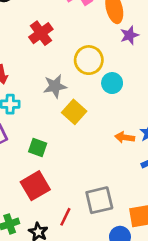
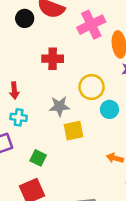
red cross: (41, 33) -> (53, 59), turned 30
yellow square: (74, 112) -> (74, 131), turned 30

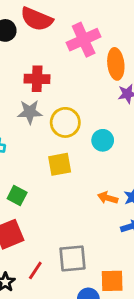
yellow circle: (92, 87) -> (65, 122), moved
gray star: (59, 106) -> (30, 112), moved

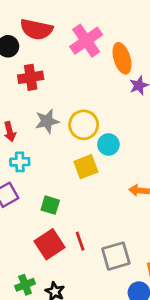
red cross: (37, 79) -> (31, 77), moved
cyan circle: (103, 140) -> (108, 144), moved
red line: (35, 270) -> (80, 241), moved, turned -42

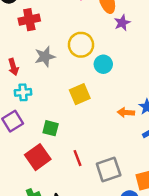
yellow circle: (84, 125) -> (81, 45), moved
cyan circle: (108, 144) -> (103, 64), moved
red square: (49, 244) -> (38, 157), moved

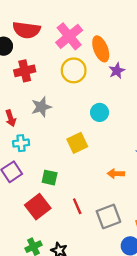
yellow circle: (81, 45) -> (74, 70), moved
orange arrow: (126, 113) -> (116, 174), moved

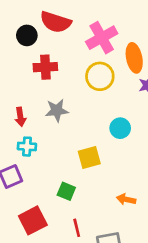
green square: (50, 178) -> (66, 191), moved

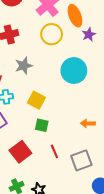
cyan circle: (120, 128) -> (74, 70), size x1.6
yellow square: (89, 157) -> (36, 100), moved, turned -36

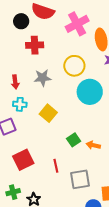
yellow circle: (52, 34) -> (74, 66), moved
green square: (42, 125) -> (74, 140), moved, turned 32

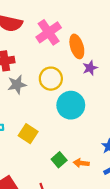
gray star: (43, 78) -> (17, 85), moved

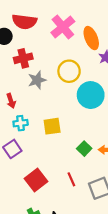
yellow square: (28, 134) -> (52, 126), turned -36

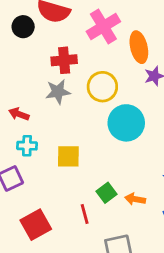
red cross: (23, 58) -> (64, 60), moved
red arrow: (11, 101) -> (19, 114), turned 120
red line: (71, 179) -> (85, 214), moved

